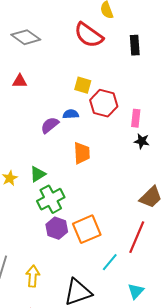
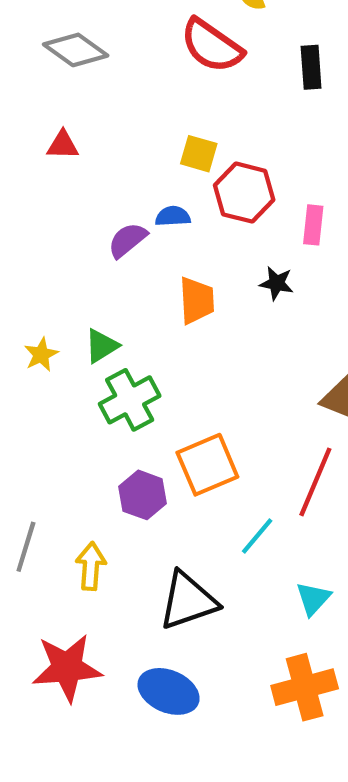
black star: (142, 141) -> (277, 283), moved
purple hexagon: (57, 228) -> (143, 495), moved

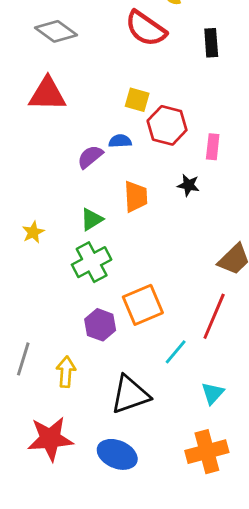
red triangle: (63, 145) -> (47, 94), size x1.8
green triangle: (102, 346) -> (92, 219), moved

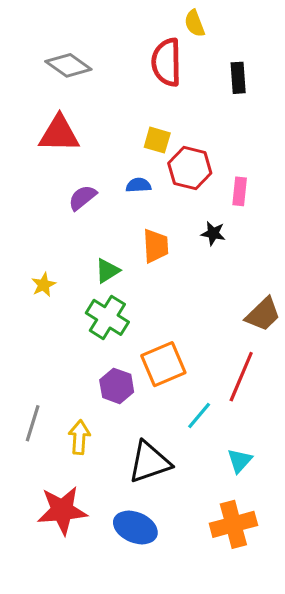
red semicircle: (146, 29) -> (166, 62), turned 54
purple semicircle: (90, 157) -> (82, 198), moved
green cross: (92, 262) -> (107, 317), turned -30

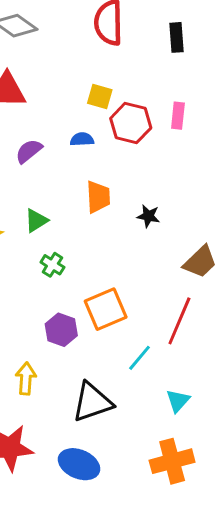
pink rectangle: (240, 191) -> (178, 116), moved
black star: (213, 233) -> (148, 216), moved
green triangle: (107, 271) -> (36, 221), moved
green cross: (107, 317) -> (52, 265), size x0.6

